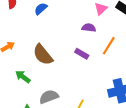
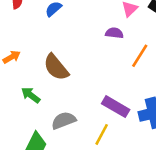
purple rectangle: (82, 54) -> (116, 107), moved, size x1.5

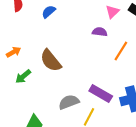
green arrow: (31, 95) -> (23, 77), moved, turned -77
gray semicircle: (64, 120) -> (69, 102), moved

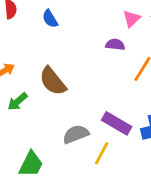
blue semicircle: (49, 12) -> (50, 19), turned -80

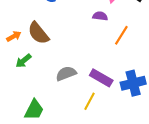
brown semicircle: (53, 81) -> (38, 33), moved
gray semicircle: (76, 134) -> (66, 74), moved

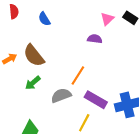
orange line: (121, 35) -> (78, 76), moved
green arrow: (23, 61) -> (33, 83), moved

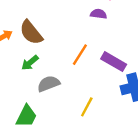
gray semicircle: (61, 95) -> (49, 84), moved
purple rectangle: (96, 100) -> (114, 62), moved

